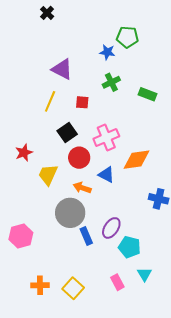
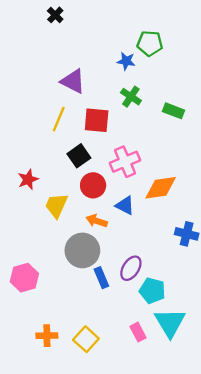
green cross: (111, 82) -> (131, 97), turned -30
red square: (82, 102) -> (97, 120), size x1.6
cyan triangle: (144, 274) -> (170, 323), size x1.8

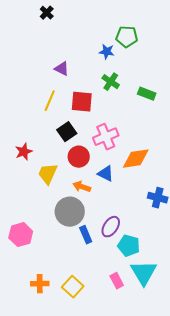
purple triangle: (73, 81) -> (62, 69), size x0.7

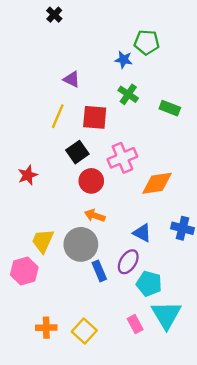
yellow trapezoid: (48, 174) -> (43, 241), moved
blue triangle: (106, 174) -> (142, 233), moved

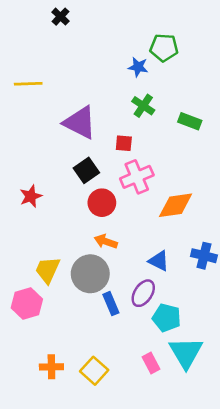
purple triangle: (72, 79) -> (80, 123), moved, size x1.8
yellow line: (58, 116) -> (28, 84), moved, turned 65
red square: (95, 117) -> (124, 143), moved, size x0.6

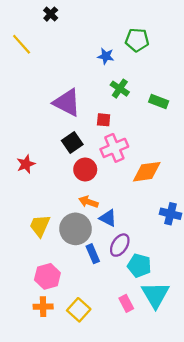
blue star: (138, 67) -> (106, 56), moved
yellow line: (28, 84) -> (22, 44), moved, turned 50
blue triangle: (159, 261) -> (108, 218), moved
pink hexagon: (27, 304) -> (47, 276), moved

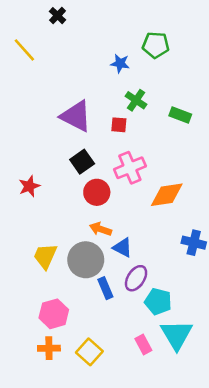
red square: (104, 120) -> (119, 125), moved

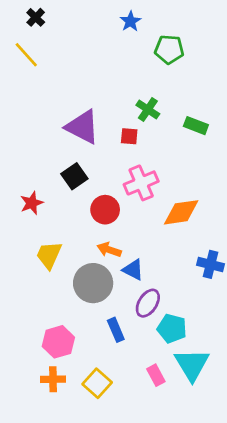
black cross: (58, 16) -> (36, 17), moved
blue star: (120, 63) -> (130, 21), moved, turned 30
black square: (82, 162) -> (74, 176), moved
yellow trapezoid: (45, 256) -> (49, 255), moved
blue rectangle: (105, 288) -> (116, 330), moved

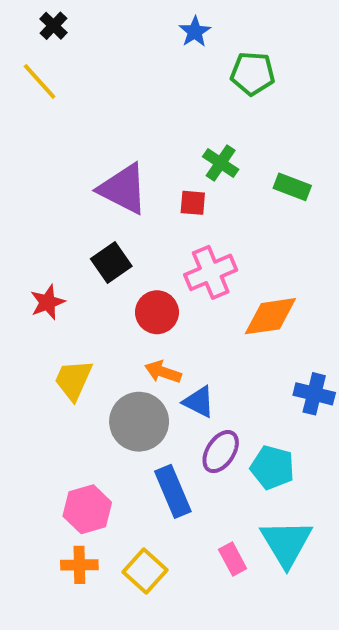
cyan pentagon: (172, 328) -> (272, 467), moved
blue rectangle: (116, 330) -> (173, 491), size x1.4

